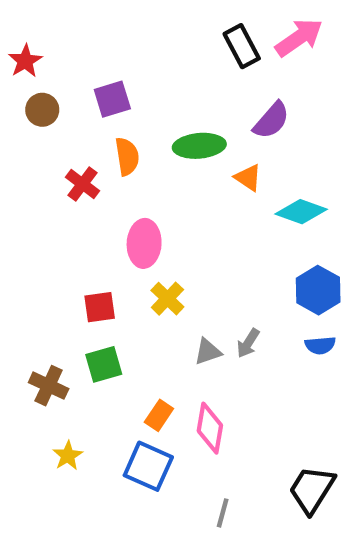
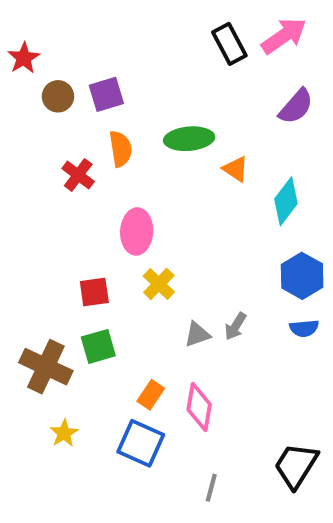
brown circle: (42, 110) -> (58, 96), moved
purple semicircle: (271, 120) -> (296, 106), moved
cyan diamond: (301, 212) -> (286, 201), turned -72
brown cross: (49, 386) -> (46, 367), size x1.4

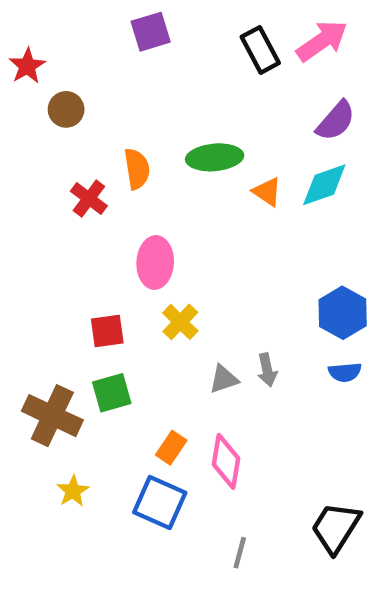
purple square: (106, 94) -> (151, 32), moved
cyan diamond: (286, 201) -> (324, 185), moved, turned 33
gray arrow: (235, 326) -> (267, 370), turned -44

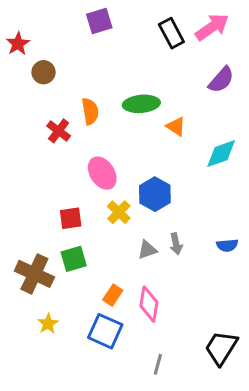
cyan diamond: (324, 185) -> (221, 154), moved
pink ellipse: (155, 262) -> (102, 173), turned -36
blue hexagon: (343, 313) -> (155, 194), moved

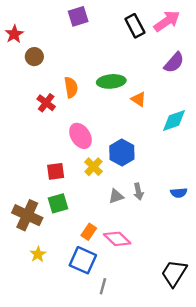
pink diamond: (149, 304) -> (117, 239), turned -56
gray line: (158, 364) -> (103, 286), moved

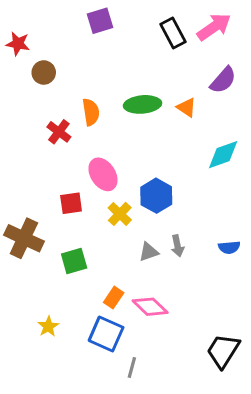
red star: (14, 34) -> (18, 44), turned -30
orange triangle: (138, 99) -> (187, 107), moved
red square: (56, 171) -> (71, 203), moved
brown cross: (27, 215) -> (24, 238), moved

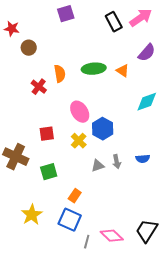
pink ellipse: (103, 174) -> (80, 112), moved
blue semicircle: (229, 247) -> (143, 159), moved
pink diamond: (150, 307) -> (112, 236), moved
yellow star: (48, 326) -> (32, 215), size x1.5

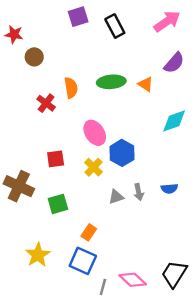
black rectangle: (114, 22) -> (115, 26), moved

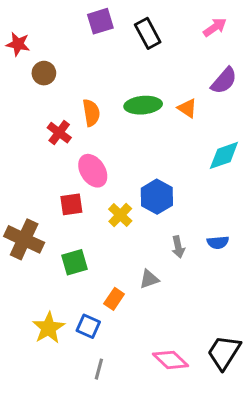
pink arrow: (167, 21) -> (215, 27), size x0.7
pink ellipse: (95, 133) -> (93, 171), moved
gray triangle: (116, 197) -> (149, 279), moved
blue square: (83, 261) -> (88, 326), moved, size x0.7
gray line: (103, 287) -> (99, 369), moved

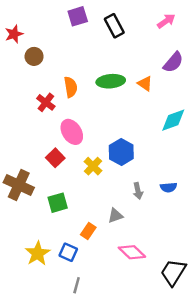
red star: (18, 44) -> (14, 34), turned -30
red square: (71, 204) -> (55, 158), turned -36
pink diamond: (171, 360) -> (132, 252), moved

